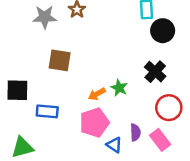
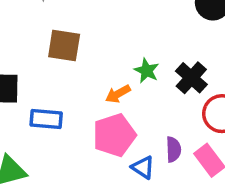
black cross: (155, 72) -> (191, 78), moved
green star: (119, 88) -> (147, 71), moved

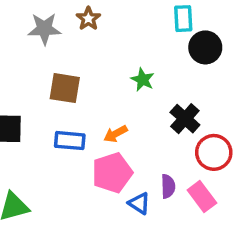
green star: (147, 71) -> (143, 80), moved
blue rectangle: (46, 119) -> (70, 141), moved

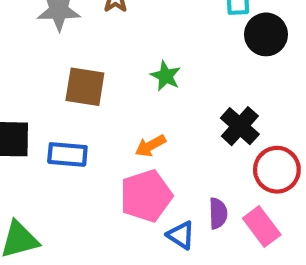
green star: (143, 80) -> (166, 76), moved
blue rectangle: (70, 141) -> (67, 154), moved

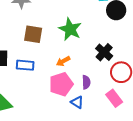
green star: (166, 76) -> (70, 29), size x1.6
purple semicircle: (218, 213) -> (86, 82), moved

